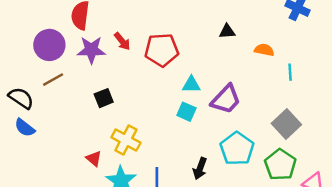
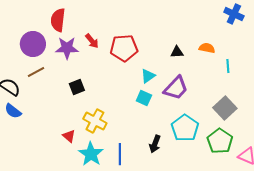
black triangle: (227, 31) -> (177, 52), moved
cyan triangle: (191, 84) -> (148, 76), turned -35

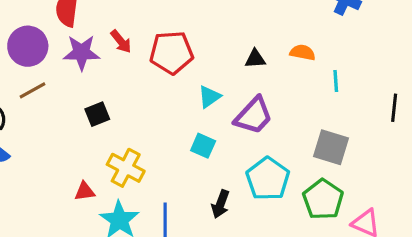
cyan square: (144, 98) -> (203, 146), moved
gray square: (225, 108) -> (331, 147), turned -30
red triangle: (69, 136) -> (85, 191), turned -48

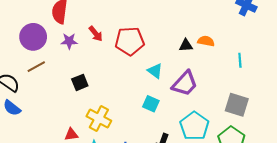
purple star: (81, 53) -> (69, 41), size x0.7
orange semicircle: (303, 53) -> (206, 41), moved
cyan triangle: (209, 97) -> (155, 71), turned -49

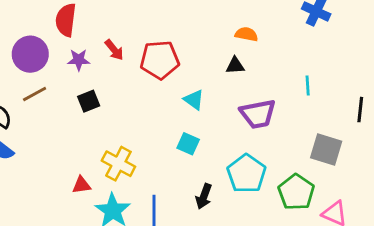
orange semicircle: (206, 41) -> (246, 34), moved
black square: (80, 82) -> (89, 101), moved
purple trapezoid: (185, 84) -> (258, 114), moved, turned 36
gray square: (237, 105) -> (326, 149), moved

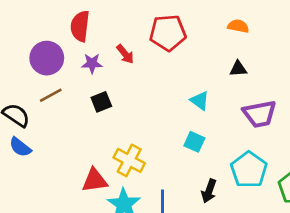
orange semicircle: (246, 34) -> (238, 26), moved
red pentagon: (160, 60) -> (168, 33), moved
red triangle: (81, 185) -> (95, 180), size x1.5

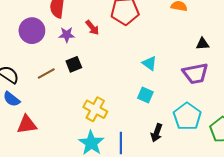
black triangle: (238, 69) -> (203, 44), moved
brown line: (51, 95) -> (46, 74), moved
red triangle: (95, 180) -> (27, 125), moved

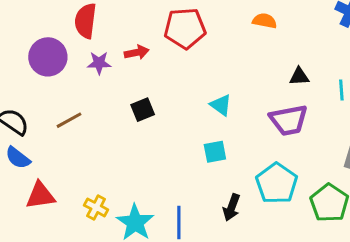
red arrow: (92, 28) -> (137, 52), turned -63
black square: (74, 64) -> (143, 110), moved
cyan square: (145, 95) -> (215, 152), turned -35
yellow cross: (95, 109) -> (96, 207), moved, size x0.7

